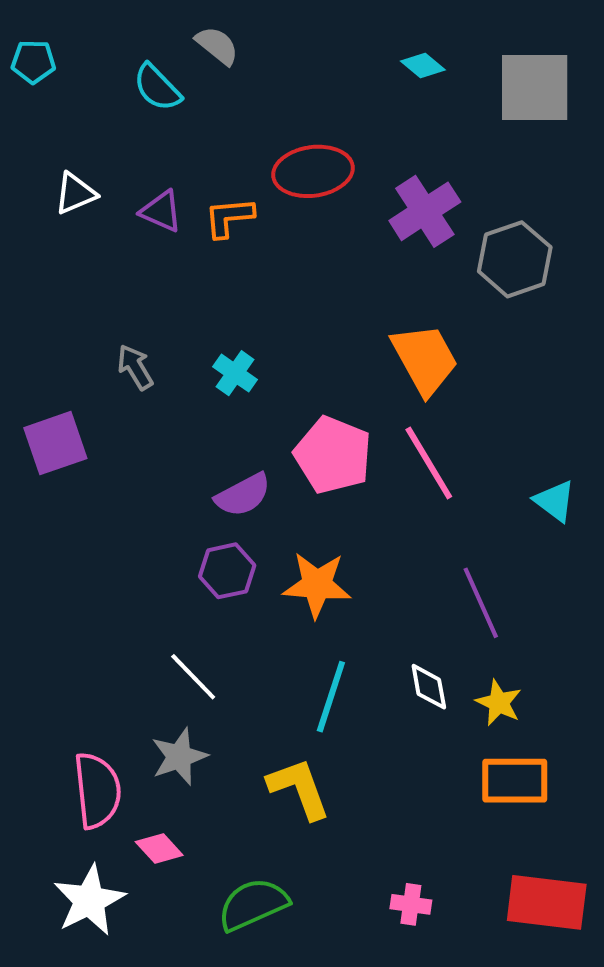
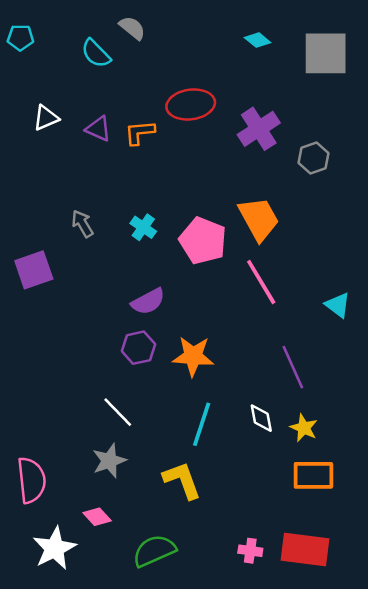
gray hexagon: (515, 259) -> (313, 158), size x0.7
pink pentagon: (333, 455) -> (203, 241), moved
pink semicircle: (97, 791) -> (31, 480), moved
red rectangle: (547, 902) -> (305, 550), moved

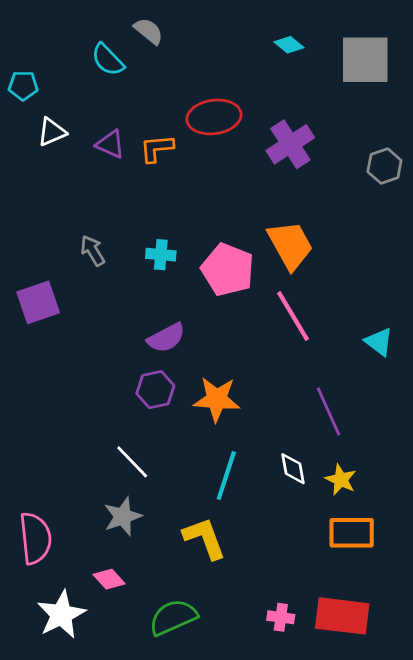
cyan pentagon: (20, 38) -> (23, 86), moved
gray hexagon: (313, 158) -> (384, 166), moved
cyan cross: (143, 227) -> (161, 255), turned -30

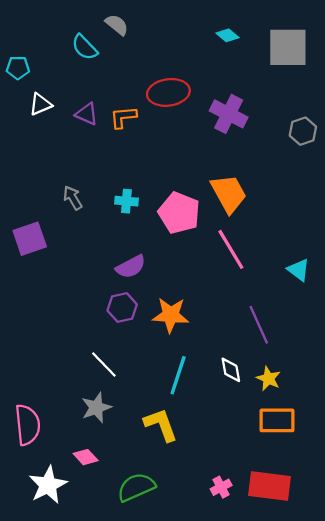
purple cross: (290, 144) -> (229, 114), turned -30
pink cross: (281, 617) -> (221, 487), turned -36

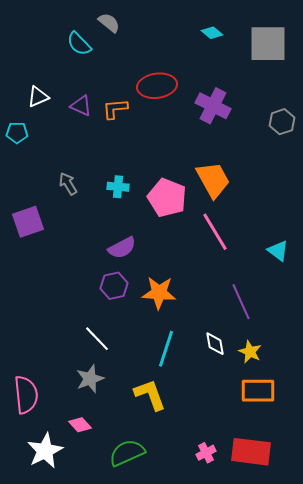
cyan pentagon: (18, 68) -> (17, 133), moved

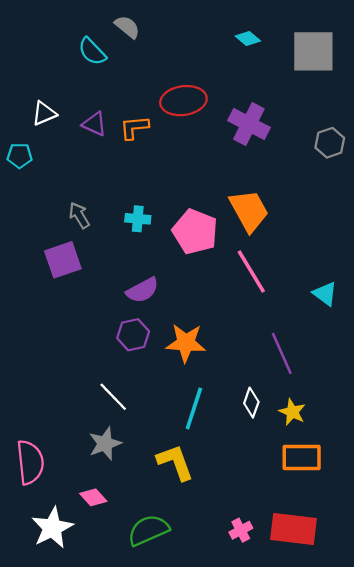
purple square: (28, 222) -> (63, 260), moved
white diamond: (215, 344) -> (251, 403), turned 30

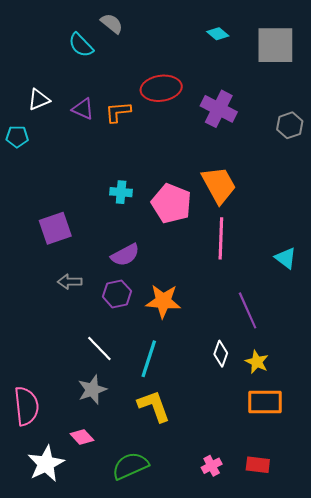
gray arrow: (79, 215) -> (70, 282), moved, turned -60
pink line: (251, 271) -> (221, 238), turned 33
cyan line: (194, 408) -> (149, 359), moved
red rectangle: (293, 529) -> (258, 465), size x0.6

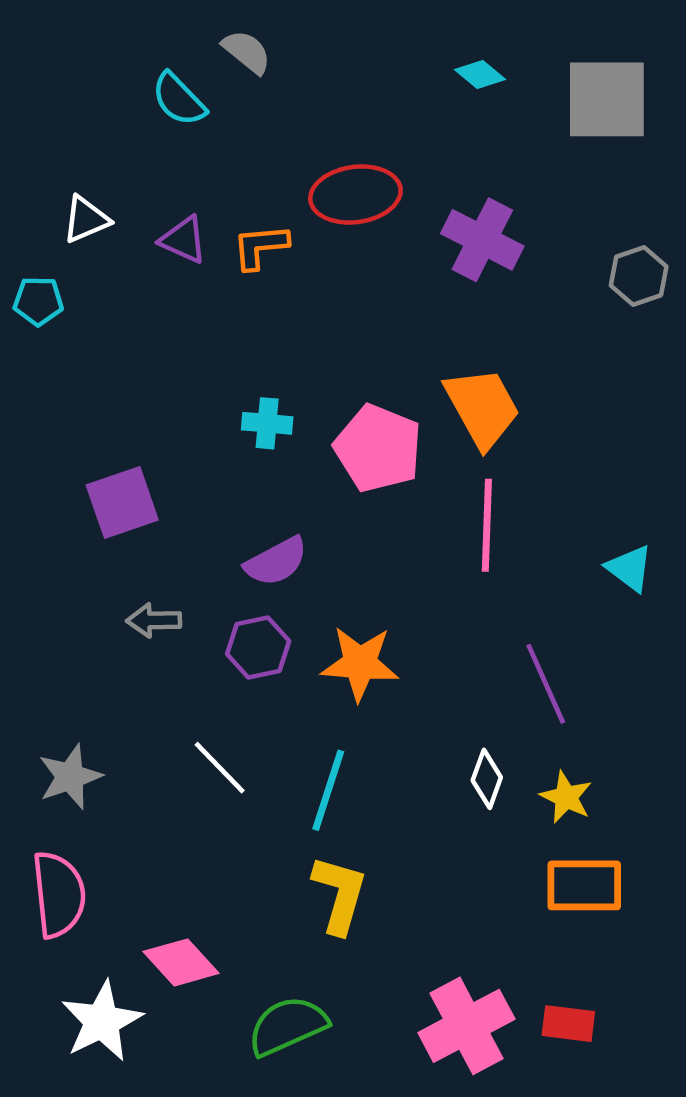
gray star: (92, 390) -> (70, 777), moved
yellow L-shape: (154, 406) -> (340, 894), turned 36
pink diamond: (82, 437) -> (181, 962), size x1.4
pink cross: (212, 466) -> (466, 1026), size x2.0

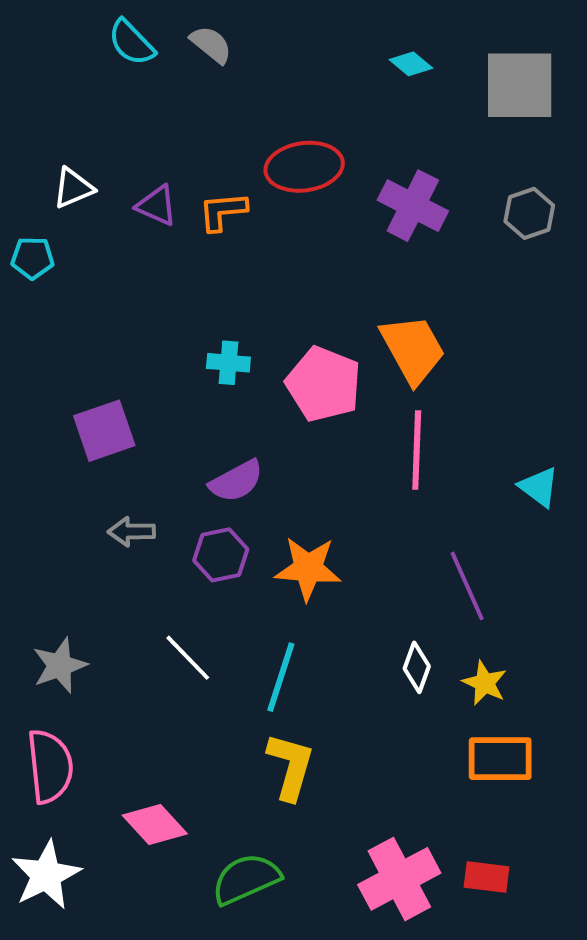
cyan semicircle: (179, 99) -> (131, 43), moved
gray hexagon: (639, 276) -> (529, 213), moved
white star: (102, 1021) -> (46, 875), moved

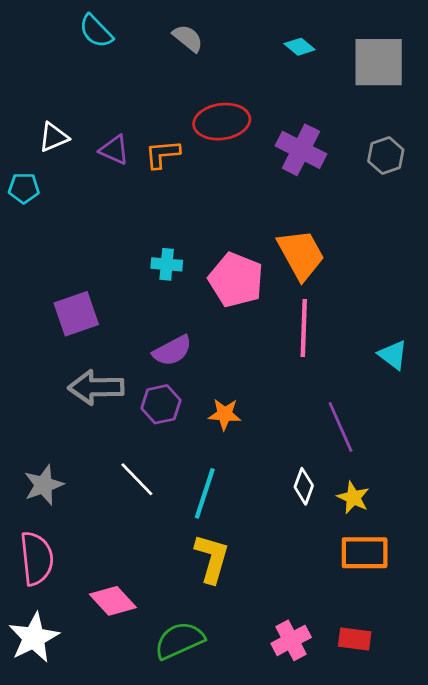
gray semicircle: (211, 45) -> (188, 38), moved
gray arrow: (131, 532) -> (96, 387), size x1.6
orange star: (308, 568) -> (225, 414), size x0.7
pink cross: (399, 879) -> (291, 640), size x0.7

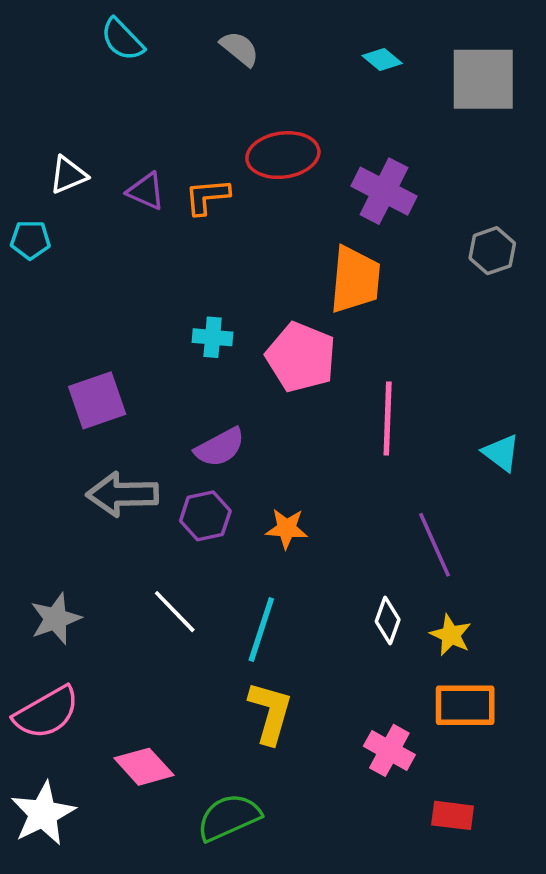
gray hexagon: (386, 156) -> (492, 251), moved
orange trapezoid: (301, 254) -> (355, 280), moved, turned 34
pink semicircle: (37, 558) -> (47, 713), turned 66
pink cross: (291, 640) -> (389, 750), moved, turned -33

